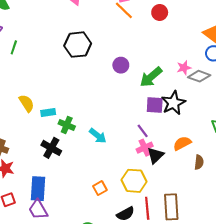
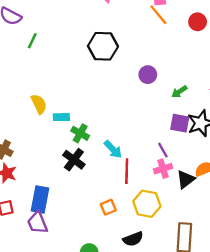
green arrow: (151, 77) -> (179, 92), size x0.6
black cross: (51, 148) -> (74, 160), moved
black triangle: (156, 155) -> (186, 179), moved
red line: (147, 208) -> (127, 171), moved

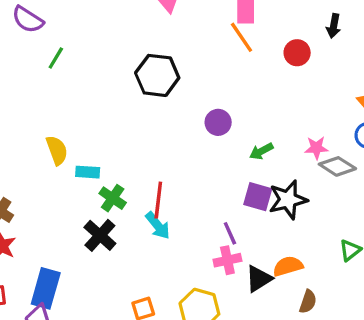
red line: (127, 171) -> (158, 200), moved

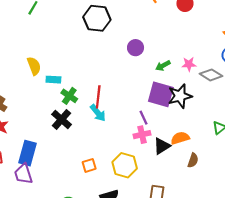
pink star: (316, 148) -> (189, 64), moved
purple square: (258, 197) -> (161, 94), size x1.4

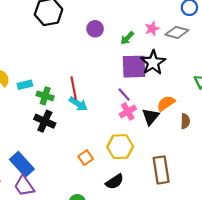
blue rectangle: (28, 153) -> (22, 164), turned -40

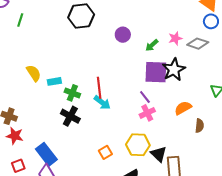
black triangle: (151, 117) -> (159, 154), moved, turned -30

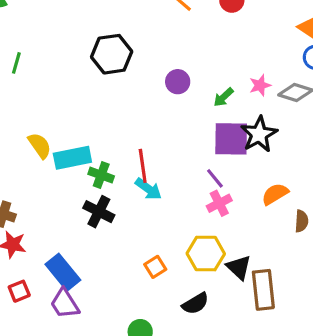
cyan rectangle: (54, 81) -> (72, 158), size x1.6

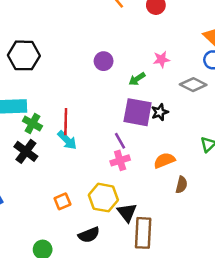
black hexagon: (112, 54) -> (24, 55), moved
pink star: (260, 85) -> (161, 59), moved
black star: (259, 134) -> (160, 112), size x0.6

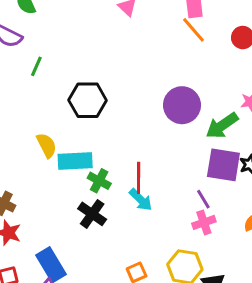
purple circle: (104, 61) -> (182, 105), size x1.6
green arrow: (137, 79) -> (222, 126), size x1.6

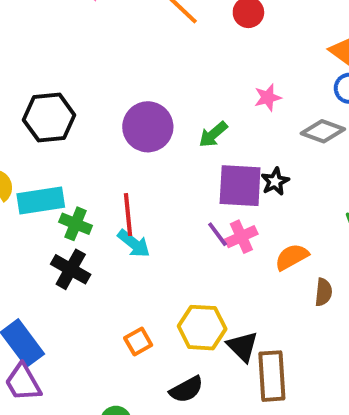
purple circle: (182, 105) -> (148, 127), moved
green arrow: (222, 126) -> (213, 134), moved, size x0.7
pink cross: (204, 222) -> (241, 237), moved

